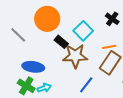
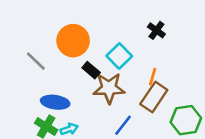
black cross: (112, 19) -> (156, 30), moved
orange line: (109, 47) -> (153, 77), turned -64

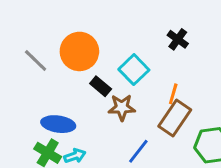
gray line: (36, 61) -> (36, 61), moved
brown star: (109, 88) -> (122, 107), size x0.7

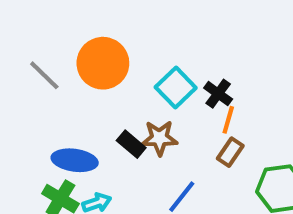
black cross: (178, 39) -> (218, 94), moved
black rectangle: (101, 86) -> (131, 144), moved
brown rectangle: (175, 118) -> (230, 152), size x0.6

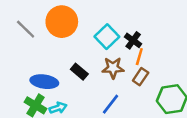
brown star: (159, 138) -> (113, 68), moved

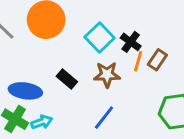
brown rectangle: (141, 77) -> (157, 60), moved

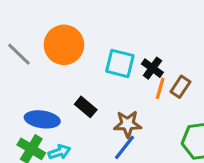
cyan square: (100, 37) -> (120, 63), turned -32
brown star: (107, 75) -> (128, 124), moved

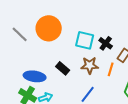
orange line: (160, 88) -> (111, 69), moved
brown star: (128, 124) -> (90, 65), moved

